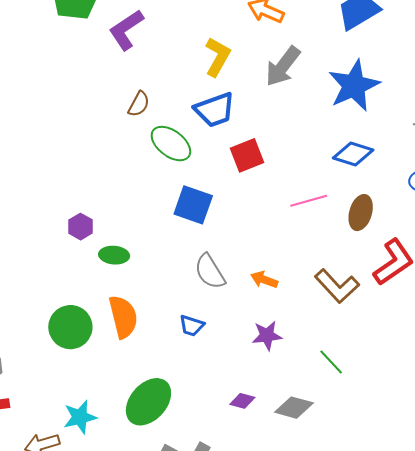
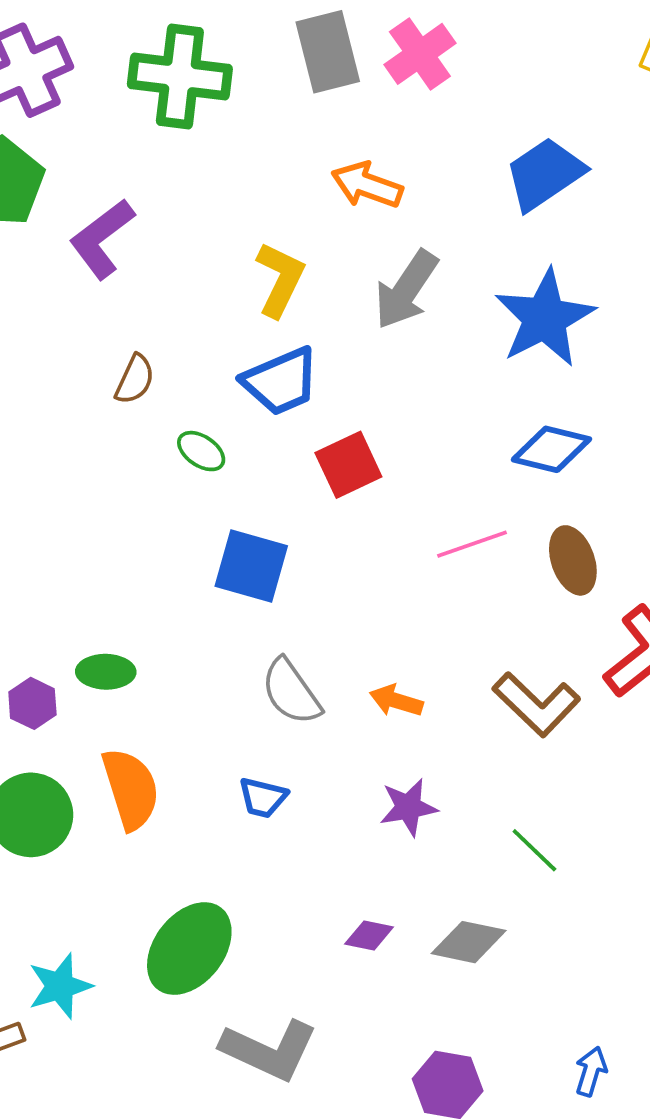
green ellipse: (171, 144) -> (201, 451), size x0.6
brown ellipse: (361, 213) -> (573, 560), turned -32
purple hexagon: (80, 227) -> (32, 703), moved

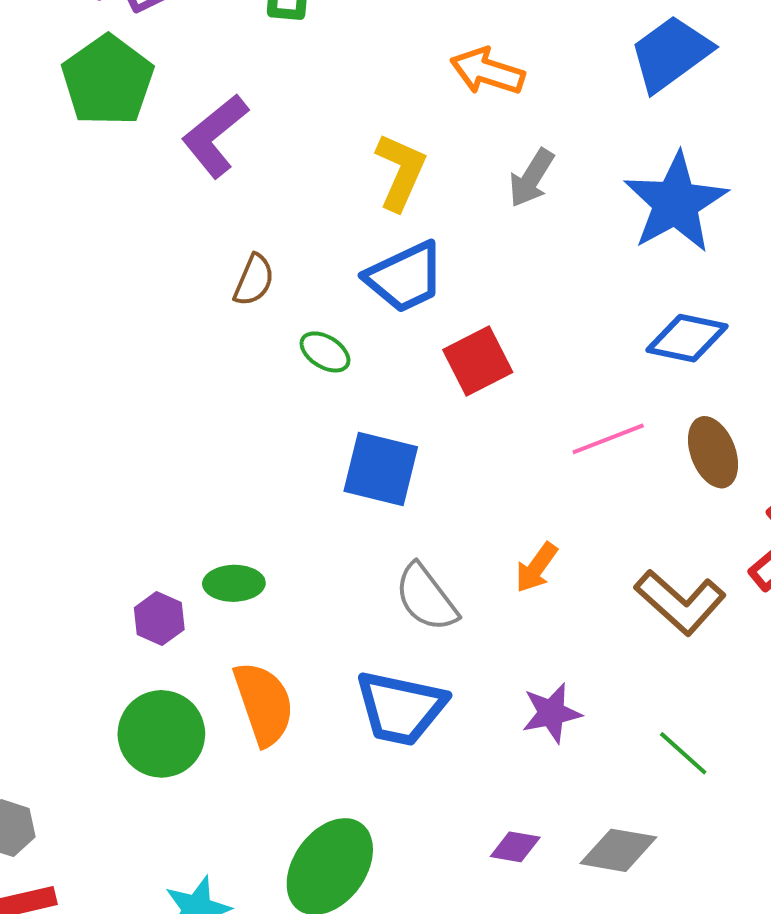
gray arrow: (406, 290) -> (531, 178), size x0.7
orange arrow: (396, 701) -> (536, 568), moved, turned -69
blue trapezoid: (263, 798) -> (401, 708), size x1.8

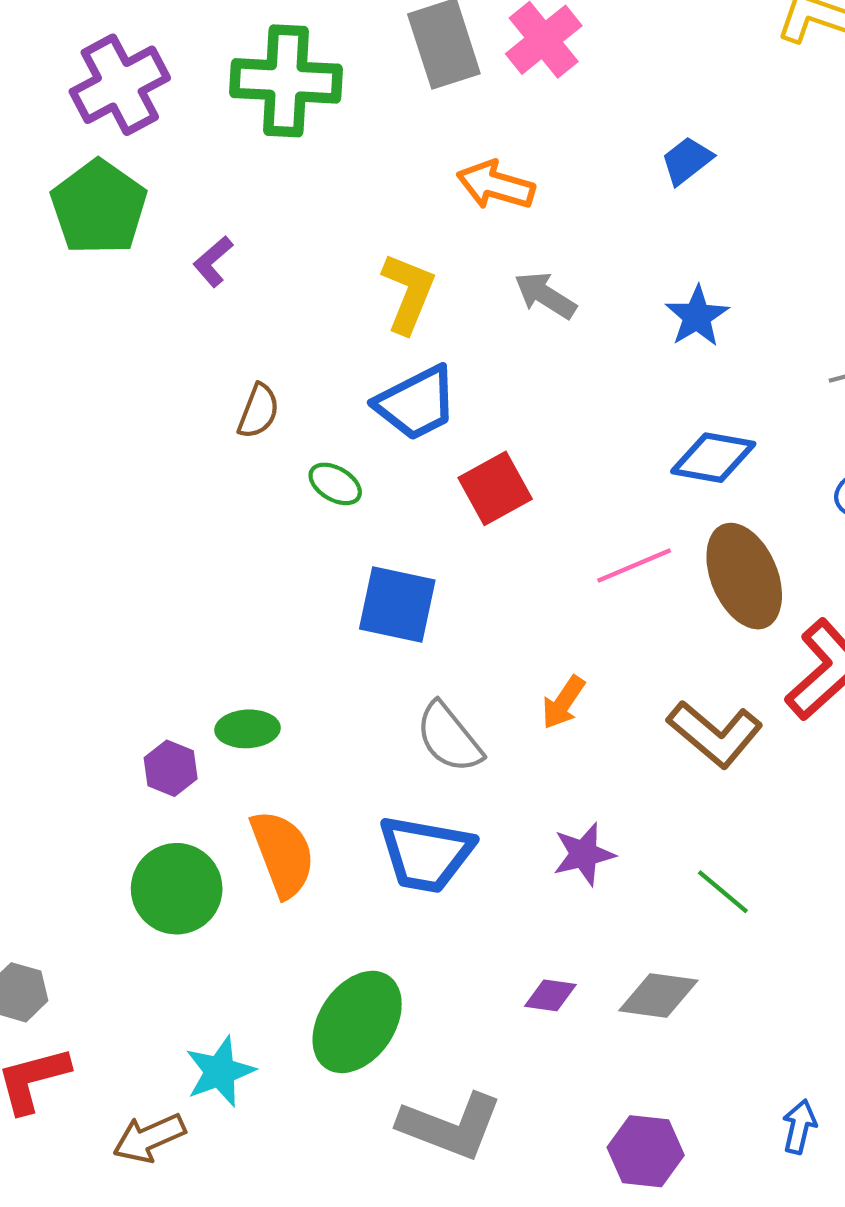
blue trapezoid: (671, 54) -> (687, 161), size x0.6
purple L-shape: (215, 136) -> (213, 261), size x0.6
gray arrow: (531, 178) -> (545, 295), turned 92
blue star: (676, 203) -> (697, 316), size x0.6
brown ellipse: (713, 452) -> (744, 576), size x1.4

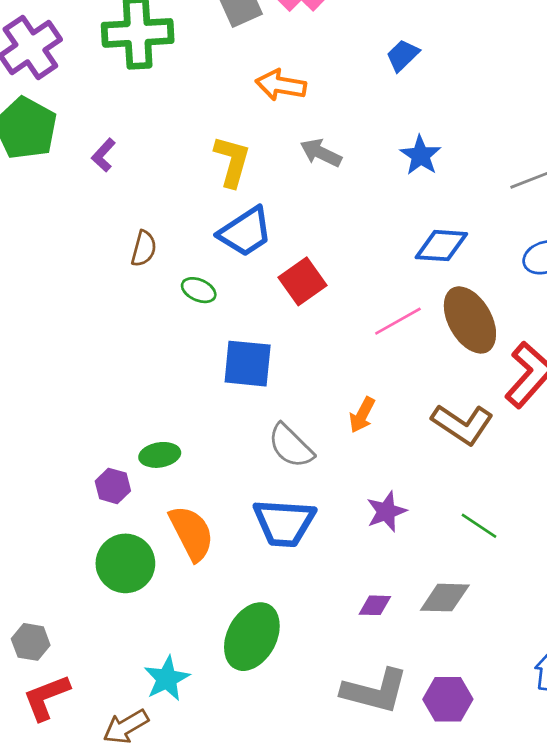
gray L-shape: (450, 1126) -> (375, 691), moved

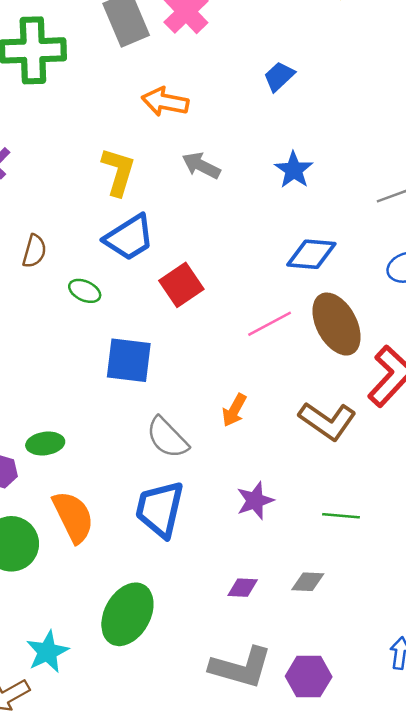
blue trapezoid: (284, 523) -> (160, 509), turned 98
green line: (479, 526) -> (341, 516), turned -30
gray diamond: (445, 598) -> (308, 582), size x0.7

